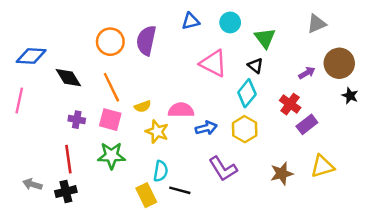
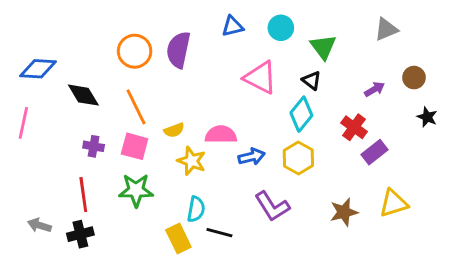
brown circle: (339, 63) -> (414, 78), size x0.6

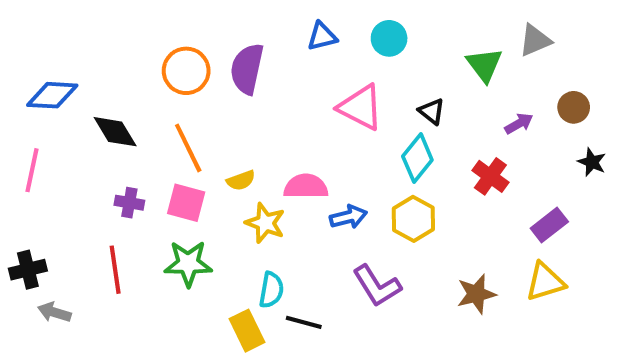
green triangle: (323, 47) -> (484, 65), moved
purple rectangle: (374, 152) -> (549, 225), moved
black cross: (80, 234) -> (28, 270), moved

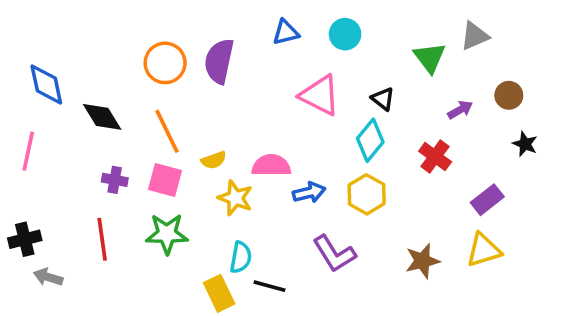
blue diamond: (52, 95) -> (46, 85), turned 75

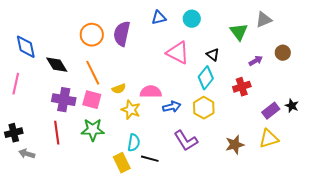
black star: (525, 144) -> (292, 106), moved
red cross: (435, 157) -> (242, 87), turned 36
purple cross: (115, 180) -> (64, 100), size x1.6

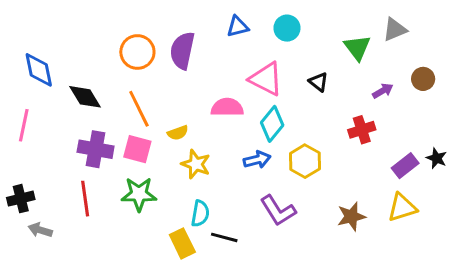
cyan diamond: (206, 78) -> (272, 124), moved
pink semicircle: (151, 92) -> (227, 107), moved

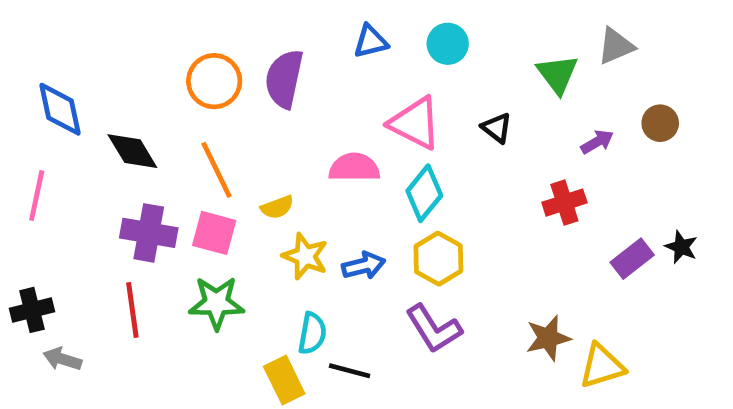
blue arrow: (257, 160) -> (364, 266), moved
yellow hexagon: (305, 161) -> (438, 259), moved
yellow triangle: (402, 208) -> (602, 366), moved

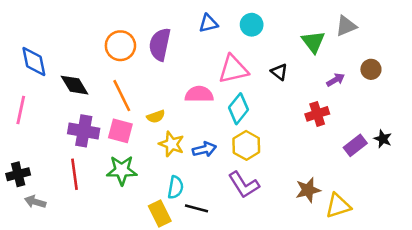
pink triangle: (415, 123) -> (233, 69), turned -40

